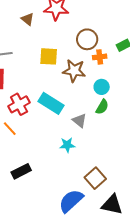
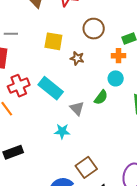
orange cross: (100, 57) -> (118, 56), moved
brown star: (74, 71) -> (77, 58), size x0.6
cyan circle: (102, 87) -> (116, 78), moved

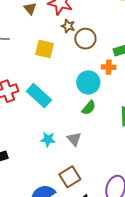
brown star: (77, 58) -> (68, 26), moved
cyan circle: (116, 78) -> (88, 82), moved, size x1.5
gray triangle: (77, 108) -> (74, 139), moved

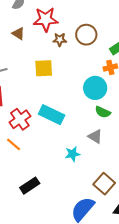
brown circle: (85, 39) -> (86, 35), moved
green semicircle: (89, 108) -> (103, 112), turned 91
gray triangle: (74, 139) -> (95, 136), moved

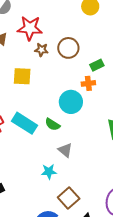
green semicircle: (103, 112) -> (53, 124), moved
cyan star: (73, 154) -> (49, 172), moved

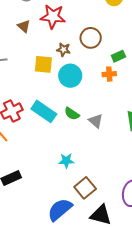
brown star: (41, 50) -> (64, 50), moved
cyan circle: (71, 102) -> (70, 76), moved
gray triangle: (65, 150) -> (96, 121), moved

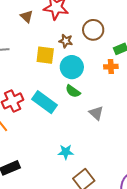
green semicircle: (72, 114) -> (73, 91), moved

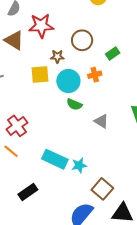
brown triangle: (27, 16) -> (14, 40), size x1.5
orange cross: (111, 67) -> (95, 75), moved
cyan rectangle: (45, 102) -> (55, 159), moved

